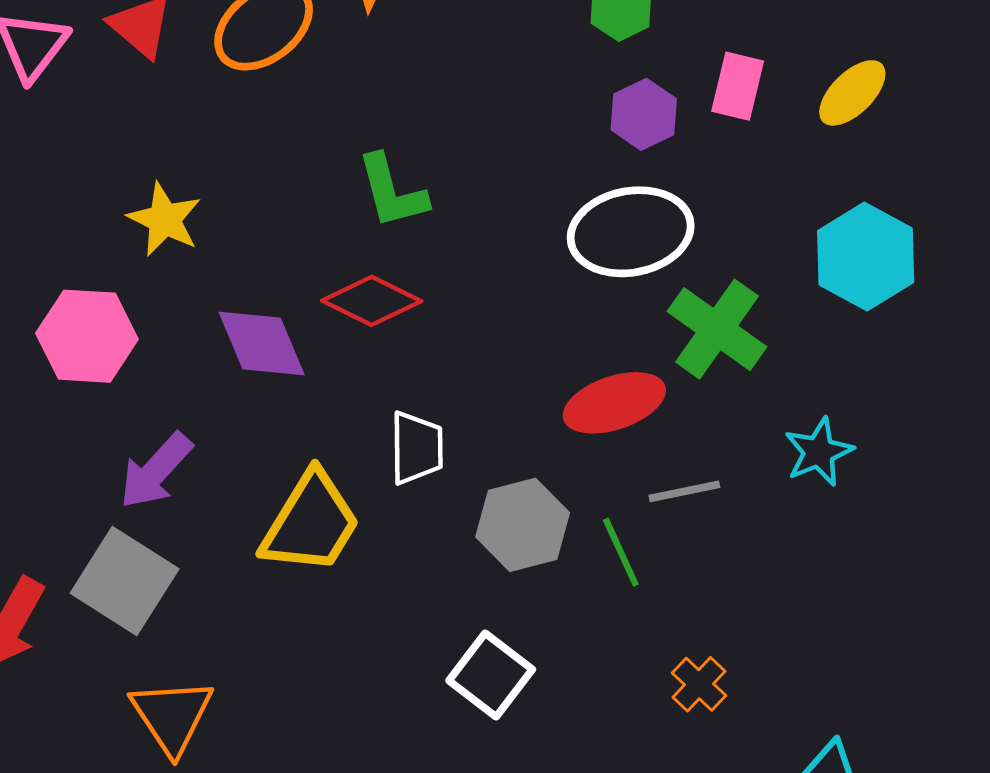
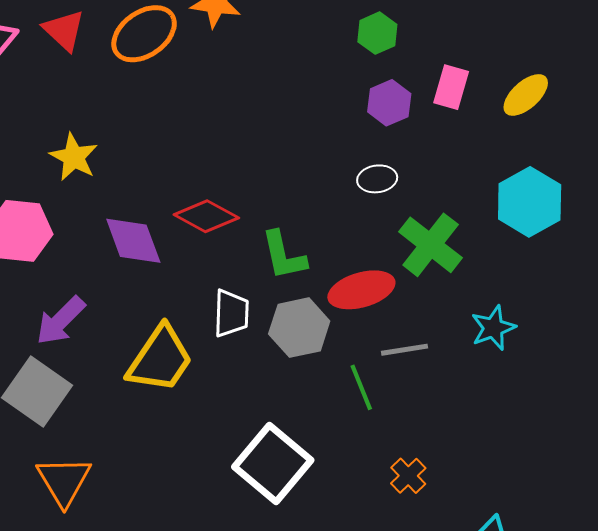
green L-shape: (392, 192) -> (284, 256), moved
white ellipse: (631, 232) -> (377, 179), size x0.5
gray hexagon: (523, 525) -> (299, 328), moved
white square: (491, 675) -> (273, 464), size x1.4

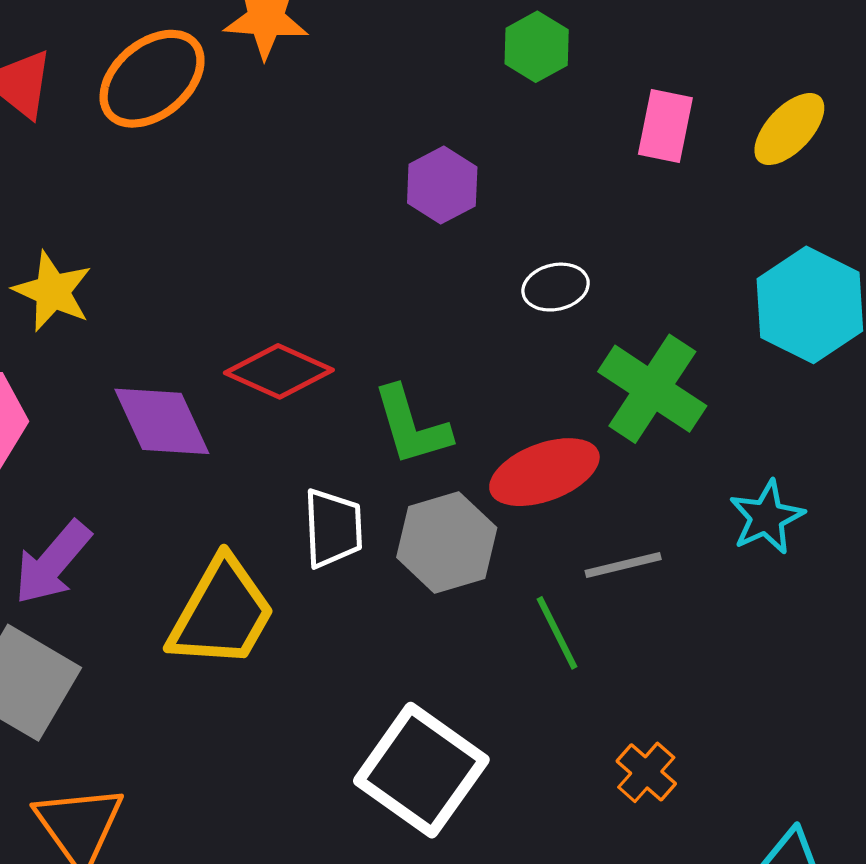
purple hexagon: (389, 103) -> (442, 185), moved

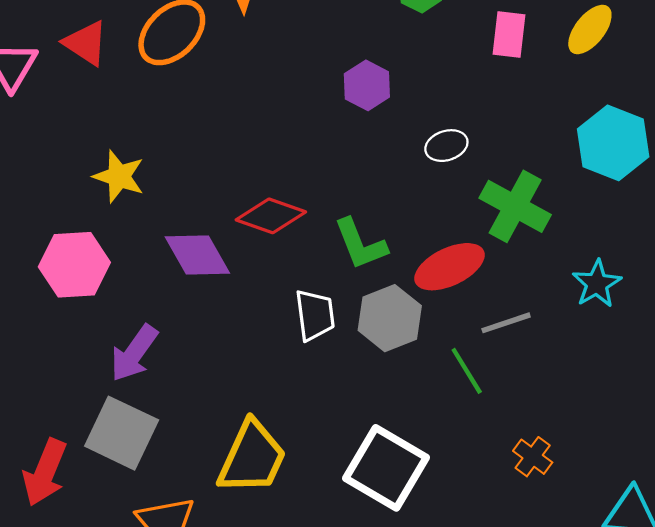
yellow trapezoid: (222, 613) -> (252, 458), moved

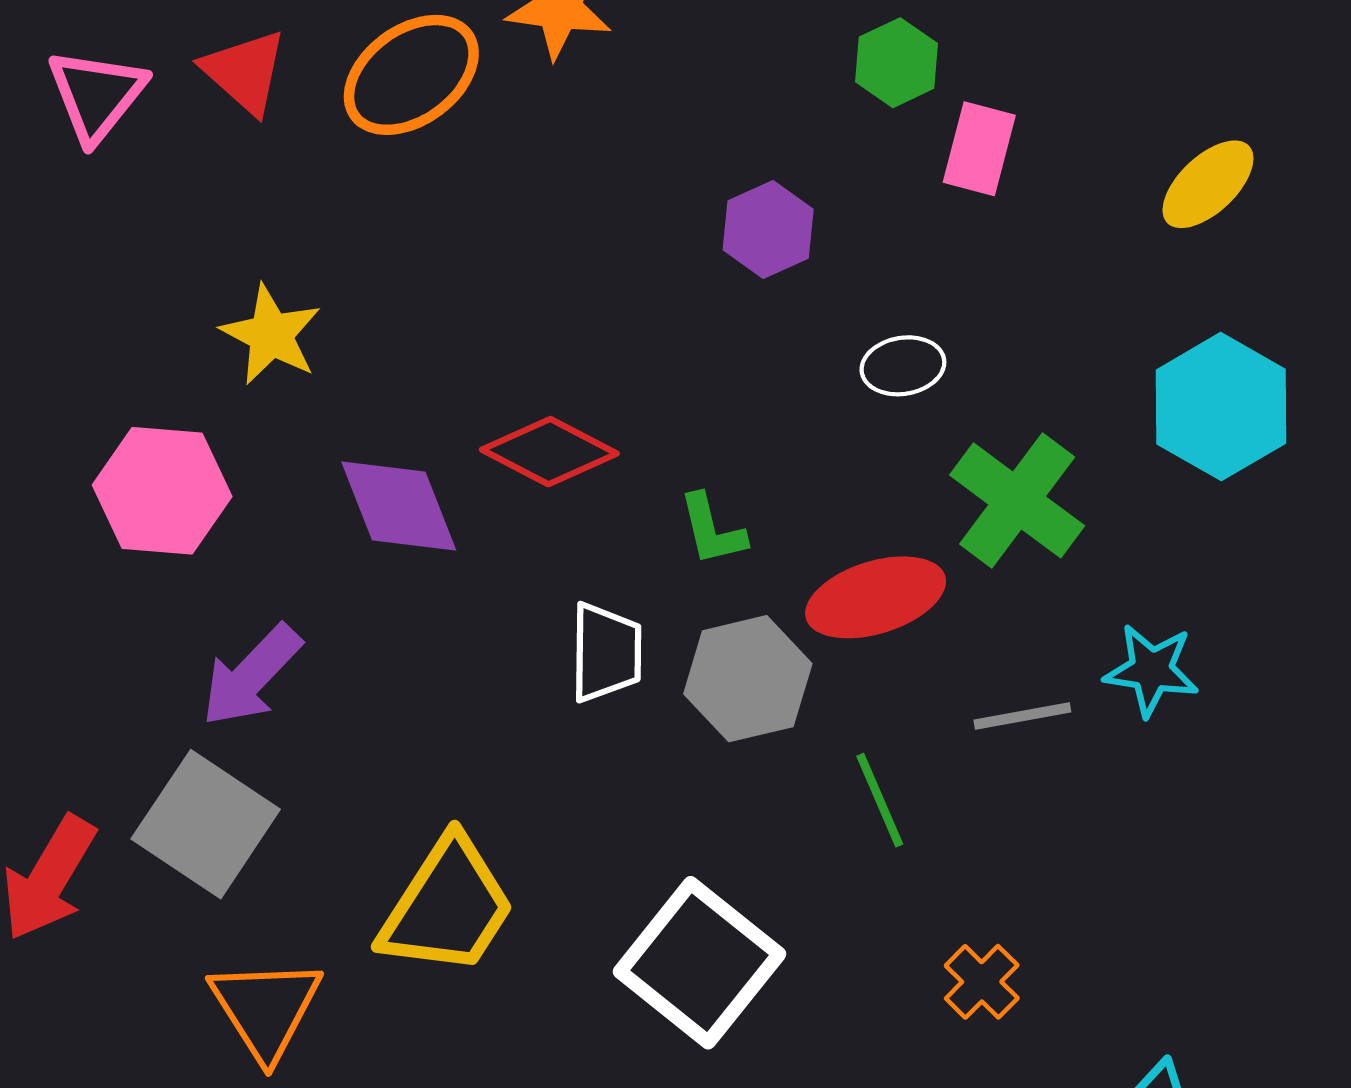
pink rectangle: (509, 34) -> (979, 149), moved
green L-shape: (360, 244) -> (712, 530), size x0.7
cyan star: (597, 284) -> (1151, 670), turned 30
gray line: (506, 323) -> (1022, 716), moved

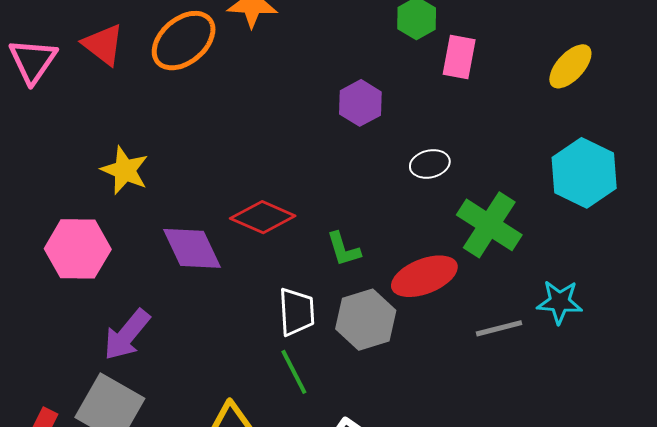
green line: (880, 800) -> (294, 372), moved

